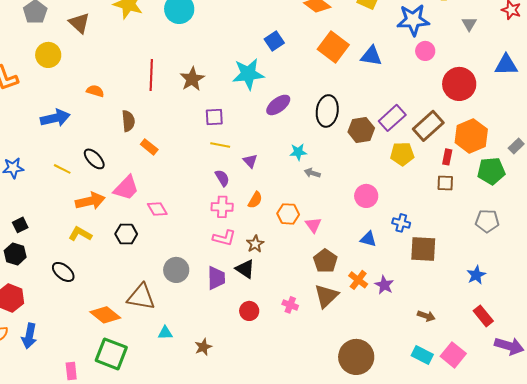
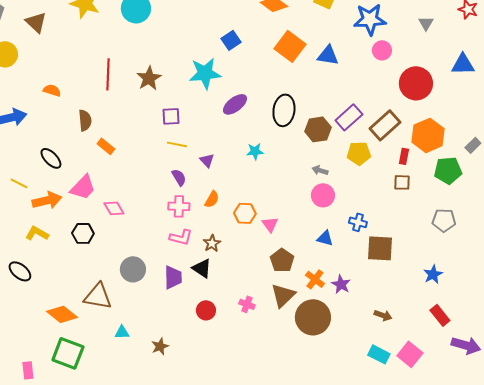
yellow line: (62, 169) -> (19, 183), moved
gray arrow: (312, 173) -> (320, 170), moved
brown circle: (356, 357) -> (313, 317), moved

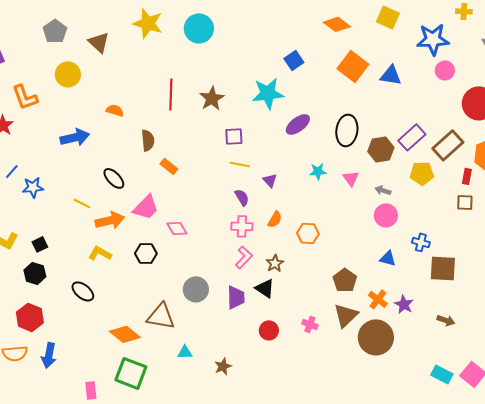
pink triangle: (270, 224) -> (351, 178), moved
pink L-shape: (181, 237) -> (244, 257), turned -60
brown arrow: (383, 315) -> (446, 320), moved

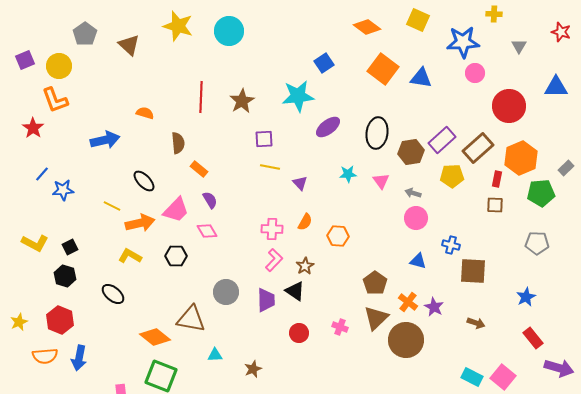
yellow circle: (68, 74) -> (59, 66), moved
purple semicircle: (242, 197) -> (210, 200), moved

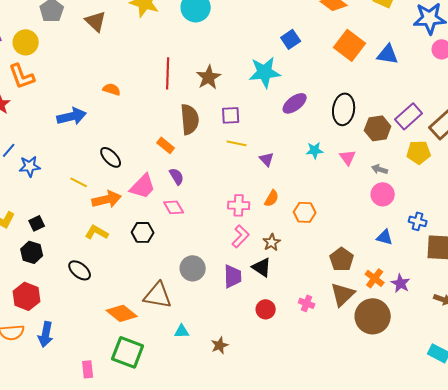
brown semicircle: (178, 143) -> (190, 119), moved, size x1.4

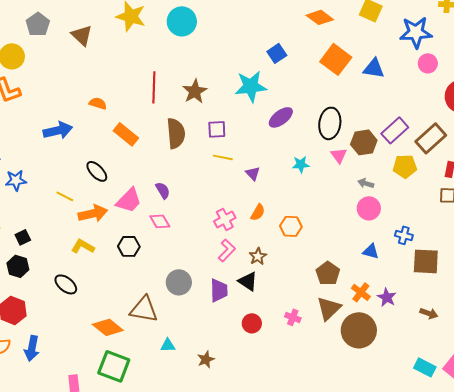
orange rectangle: (166, 145) -> (126, 134), moved, size x1.4
pink triangle: (348, 157) -> (339, 155), moved
pink cross: (239, 205) -> (225, 219), turned -30

